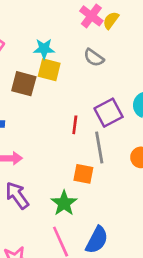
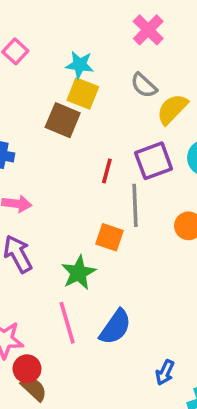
yellow semicircle: (111, 20) -> (172, 109), moved, size x1.4
brown square: (24, 84) -> (63, 120), moved

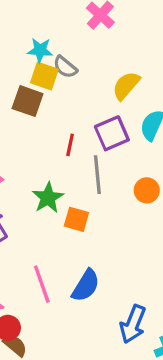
gray semicircle: (144, 85) -> (65, 67), moved
orange square: (109, 237) -> (76, 219), moved
green star: (79, 273) -> (48, 198), moved
blue arrow: (165, 372) -> (133, 324), size x1.6

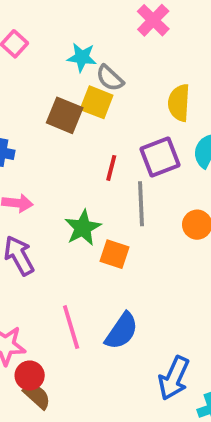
yellow square: (44, 76) -> (97, 102), moved
yellow semicircle: (126, 86) -> (179, 103), turned -40

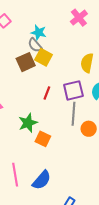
gray semicircle: (110, 78) -> (35, 45), moved
brown square: (65, 115) -> (26, 62), turned 36
gray line: (141, 204) -> (73, 114), moved

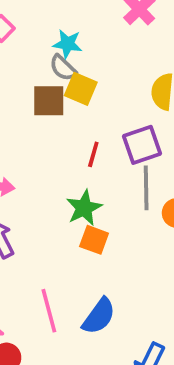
brown square: (26, 62) -> (49, 101), turned 30
green star: (28, 123) -> (84, 208), moved

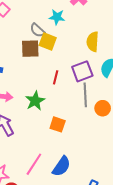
cyan star: (67, 44) -> (57, 17), moved
green star: (84, 208) -> (35, 101), moved
pink line: (49, 311) -> (34, 164), turned 50

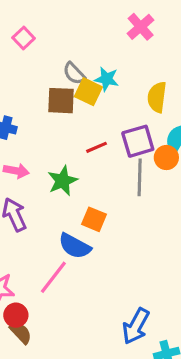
cyan star: (57, 17) -> (107, 79), moved
red line: (56, 77) -> (97, 147), turned 48
orange circle: (103, 108) -> (166, 158), moved
blue semicircle: (62, 166) -> (75, 246), moved, turned 80

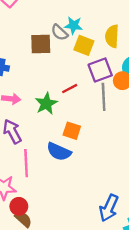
gray semicircle: (74, 73) -> (59, 32), moved
yellow square: (88, 92) -> (84, 45), moved
red line: (97, 147) -> (70, 89), moved
pink line: (53, 277) -> (26, 163), moved, turned -36

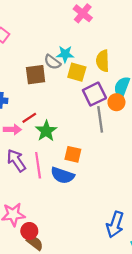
red line: (70, 89) -> (29, 118), moved
pink line: (26, 163) -> (38, 165), moved

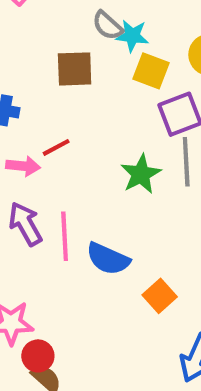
gray semicircle: (52, 62) -> (108, 26), moved
green star: (46, 131) -> (141, 174), moved
orange square: (73, 154) -> (160, 296), moved, turned 30

